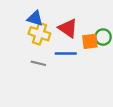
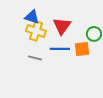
red triangle: (68, 28) -> (62, 26), turned 30
orange square: (90, 41) -> (82, 49), moved

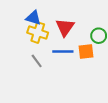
gray line: (35, 58) -> (37, 61), turned 40

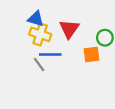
blue line: (63, 51) -> (50, 54), moved

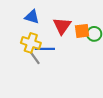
yellow cross: (40, 34) -> (31, 43), moved
orange square: (91, 54) -> (82, 31), moved

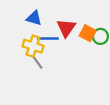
orange square: (82, 31) -> (88, 33), turned 35
blue line: (45, 49) -> (48, 39), moved

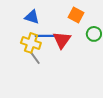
red triangle: (66, 28) -> (62, 40), moved
orange square: (88, 33) -> (76, 15), moved

